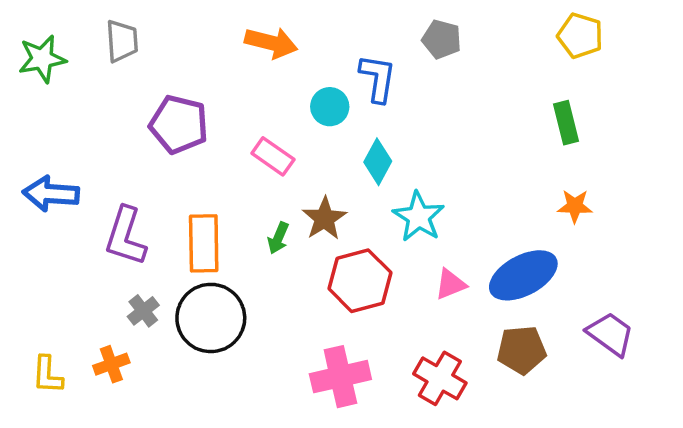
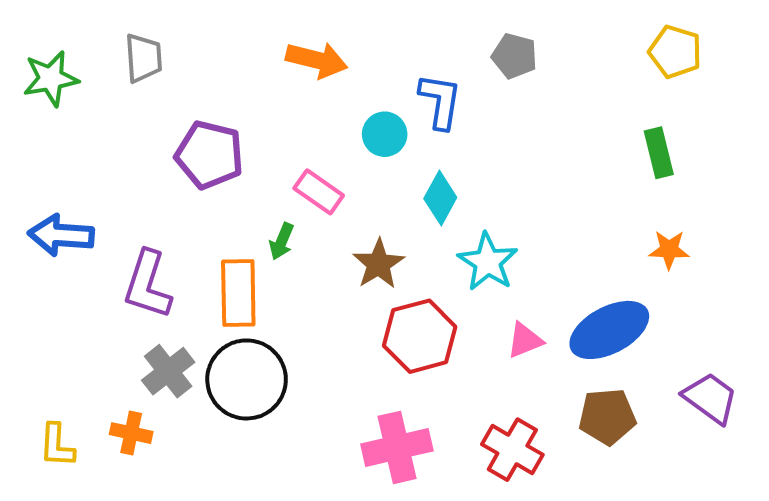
green arrow: (278, 238) -> (282, 241), moved
gray cross: (143, 311) -> (168, 371), size x1.4
orange cross: (111, 364) -> (131, 433), turned 32

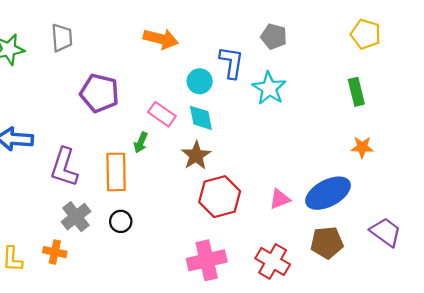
cyan diamond: (440, 198) -> (201, 118), moved, turned -40
cyan star: (488, 262) -> (269, 88), moved
black circle: (247, 379) -> (121, 221), size x0.5

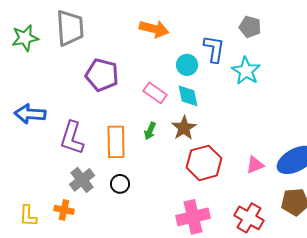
gray trapezoid: (62, 38) -> (70, 28), size x1.5
green arrow: (141, 142) -> (150, 131), moved

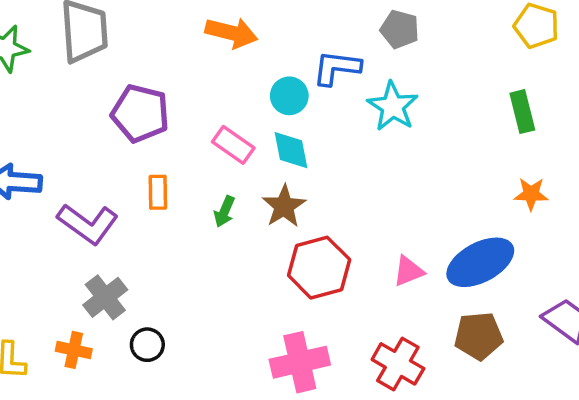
blue L-shape: (214, 49) -> (337, 68), turned -92
purple L-shape: (72, 138) -> (88, 224), turned -72
orange rectangle: (116, 142) -> (158, 192), moved, size x0.6
black circle: (120, 184) -> (147, 345), moved

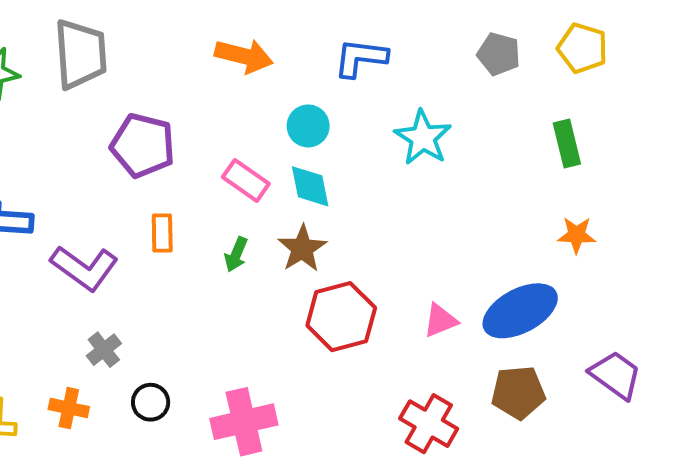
gray pentagon: (400, 29) -> (499, 54), moved
blue L-shape: (337, 68) -> (361, 58), moved
gray cross: (105, 297) -> (104, 350), size x0.7
pink cross: (300, 362) -> (244, 422), moved

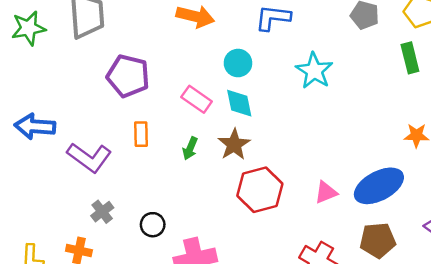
green rectangle: (567, 143) -> (410, 58), moved
black circle: (151, 402) -> (153, 225), moved

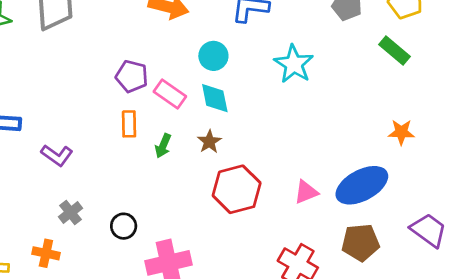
green rectangle: (410, 58) -> (395, 50), turned -36
purple pentagon: (128, 76) -> (132, 76), moved, size x0.7
orange rectangle: (141, 134) -> (129, 124), moved
brown star: (234, 144) -> (209, 142), size x0.7
purple L-shape: (89, 157) -> (57, 155), size x0.7

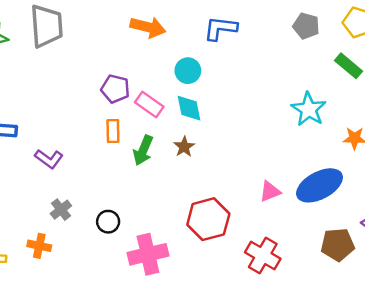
cyan star: (294, 64) -> (309, 109), moved
green arrow: (163, 146) -> (143, 150), size x1.4
red hexagon: (237, 189) -> (208, 219), moved
brown pentagon: (360, 242) -> (338, 245), moved

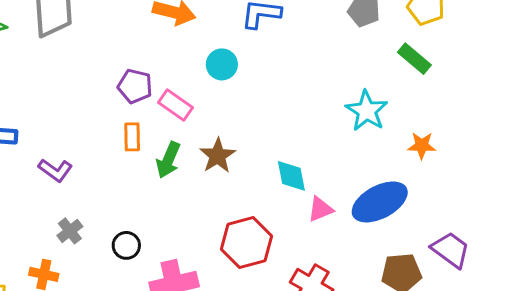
cyan diamond: (189, 108) -> (291, 176), moved
brown star: (184, 147) -> (218, 156), size x1.4

